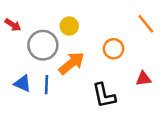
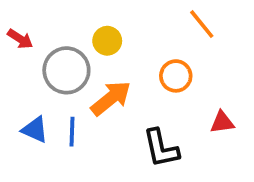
orange line: (146, 24) -> (202, 24), moved

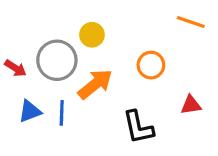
orange line: (202, 24) -> (191, 22), moved, turned -32
red arrow: (20, 39) -> (15, 68), moved
blue triangle: (35, 130) -> (30, 111), turned -45

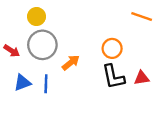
yellow circle: (92, 35) -> (36, 17), moved
orange arrow: (95, 84) -> (71, 63), size x0.7
black L-shape: (138, 127) -> (113, 77), moved

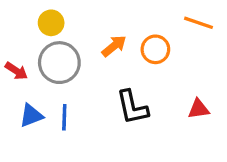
orange circle: (112, 48) -> (155, 49), moved
orange arrow: (71, 63) -> (114, 46), moved
black L-shape: (113, 77) -> (132, 107), moved

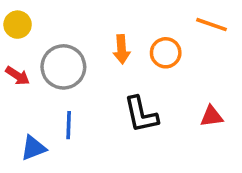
yellow circle: (51, 23) -> (18, 25), moved
orange arrow: (114, 46) -> (122, 49), turned 125
blue triangle: (31, 116) -> (33, 148), moved

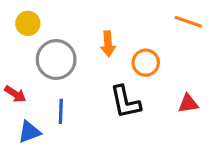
yellow circle: (18, 25) -> (28, 23), moved
orange circle: (166, 53) -> (146, 63), moved
red arrow: (18, 76) -> (15, 94), moved

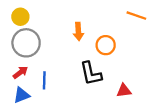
gray circle: (56, 60) -> (26, 43), moved
red arrow: (15, 94) -> (20, 72), moved, turned -70
red triangle: (188, 104) -> (124, 91), moved

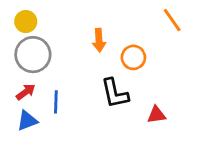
orange line: (136, 16) -> (172, 20), turned 36

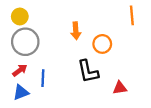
orange line: (172, 20) -> (132, 15), turned 30

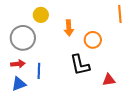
yellow circle: (20, 16) -> (41, 15), moved
red arrow: (20, 70) -> (18, 64), turned 32

